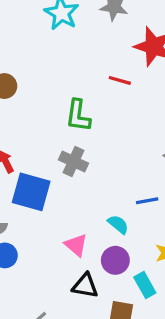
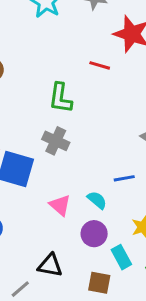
pink triangle: (76, 245) -> (60, 205), moved
black triangle: (85, 286) -> (50, 265), moved

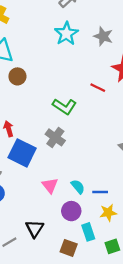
green L-shape: (60, 98) -> (64, 106), turned -75
blue line: (124, 178) -> (100, 192), moved
black triangle: (50, 265) -> (35, 229), turned 42

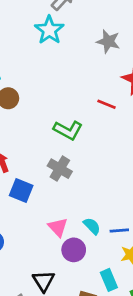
cyan star: (66, 34) -> (49, 30), moved
blue square: (22, 153) -> (21, 190), size x0.7
purple circle: (71, 211) -> (74, 250), moved

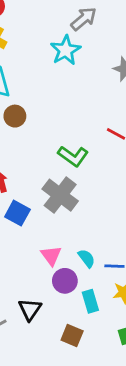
gray cross: (60, 169) -> (60, 195), size x1.4
cyan rectangle: (109, 280) -> (90, 301), moved

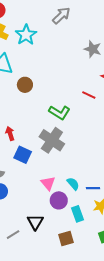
cyan star: (66, 50) -> (26, 35), moved
brown circle: (15, 116) -> (25, 85), moved
brown square: (72, 335) -> (66, 239), turned -35

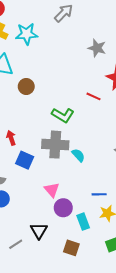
cyan star: (26, 35) -> (27, 34), turned 30
gray cross: (52, 140) -> (55, 145), turned -30
cyan semicircle: (73, 184) -> (78, 155), moved
brown square: (66, 239) -> (71, 248), turned 35

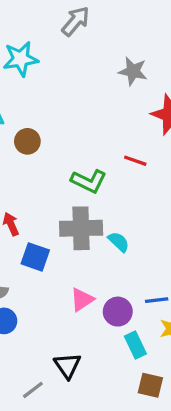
red line: (93, 96) -> (135, 161), moved
pink triangle: (52, 190) -> (82, 300), turned 42
purple circle: (63, 208) -> (118, 312), moved
brown square: (71, 248) -> (150, 385), moved

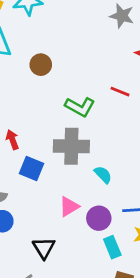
brown circle: (27, 141) -> (41, 65), moved
cyan semicircle: (119, 242) -> (103, 175), moved
black triangle: (67, 366) -> (44, 248), moved

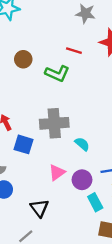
red line: (120, 92) -> (74, 51), moved
green L-shape: (80, 107) -> (57, 73), moved

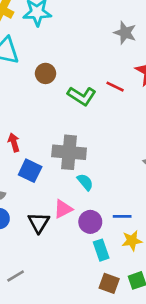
red line: (74, 51) -> (115, 87), moved
cyan semicircle: (82, 144) -> (85, 182), moved
black triangle: (39, 208) -> (39, 223), moved

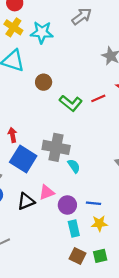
red line: (115, 87) -> (98, 98), turned -56
blue square: (30, 171) -> (23, 159), size x1.4
cyan semicircle: (85, 182) -> (74, 166), moved
black triangle: (39, 223) -> (26, 201), turned 30

